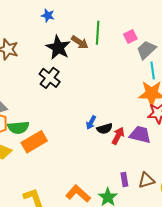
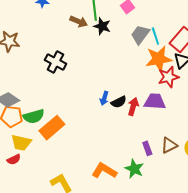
black star: (58, 47) -> (102, 26), moved, size x0.7
gray trapezoid: (146, 50) -> (140, 35), moved

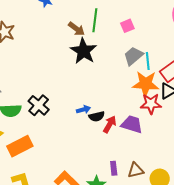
black star: (102, 26) -> (84, 51), moved, size x1.5
black cross: (55, 62) -> (39, 105), moved
blue arrow: (104, 98) -> (83, 110), turned -136
orange rectangle: (52, 128) -> (20, 146), moved

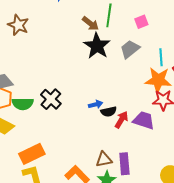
gray trapezoid: (133, 56) -> (130, 49), moved
orange rectangle: (20, 146) -> (32, 154), moved
purple rectangle: (114, 168) -> (124, 164), size x1.5
brown triangle: (136, 170) -> (104, 159), moved

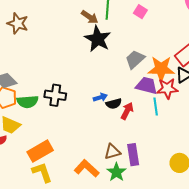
pink square: (141, 22) -> (140, 12), turned -32
gray trapezoid: (130, 49) -> (135, 59), moved
cyan line: (161, 57) -> (156, 107), moved
black cross: (51, 99) -> (55, 95), turned -30
purple trapezoid: (144, 120) -> (147, 86), moved

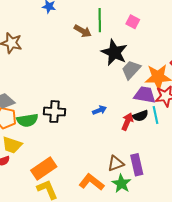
black star: (98, 39) -> (114, 52), moved
black semicircle: (114, 104) -> (140, 116), moved

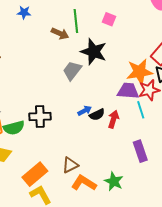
gray trapezoid: (131, 70) -> (72, 71), moved
black semicircle: (140, 116) -> (97, 115), moved
brown triangle: (116, 163) -> (70, 165), moved
purple rectangle: (137, 165) -> (140, 151), moved

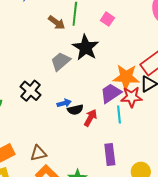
purple trapezoid: (128, 91) -> (111, 93), turned -50
black cross: (40, 116) -> (30, 91), moved, turned 30

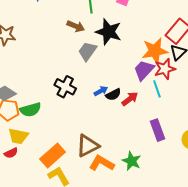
brown arrow: (57, 22) -> (76, 26), moved
red arrow: (90, 118) -> (130, 99), turned 36
brown triangle: (38, 153) -> (88, 146), size x1.4

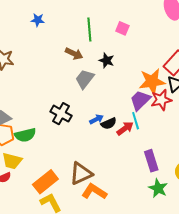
black star: (109, 32) -> (107, 60), size x0.6
cyan line: (157, 89) -> (136, 121), moved
green star: (132, 161) -> (158, 188), moved

